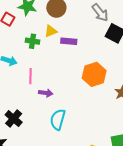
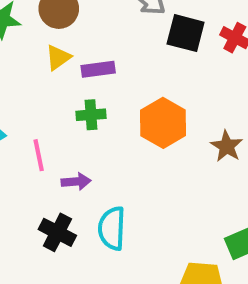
green cross: (32, 41) -> (91, 115), moved
black cross: (14, 119) -> (57, 232), moved

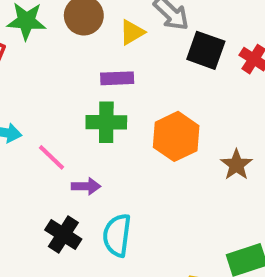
yellow triangle: (58, 57) -> (132, 32), moved
green cross: (91, 115) -> (106, 122), size x1.4
pink line: (39, 155) -> (52, 157), turned -40

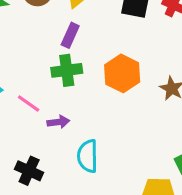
purple rectangle: (117, 78) -> (70, 35), turned -55
black cross: (63, 235) -> (29, 171), moved

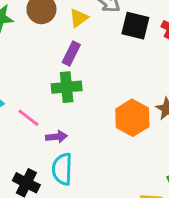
orange hexagon: (122, 73) -> (132, 118), moved
cyan semicircle: (88, 156) -> (62, 169), moved

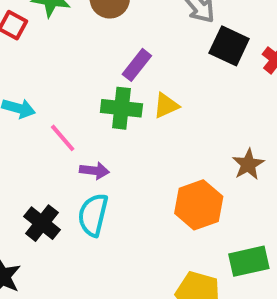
yellow triangle: (79, 18) -> (166, 106), moved
orange hexagon: (132, 118) -> (199, 205), moved

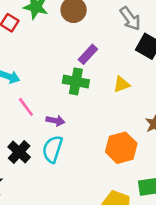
yellow triangle: (166, 106) -> (122, 84), moved
pink line: (63, 138) -> (26, 107), moved

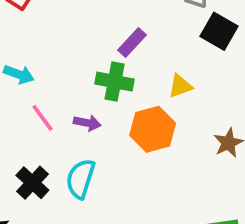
purple arrow: (55, 121) -> (87, 123), moved
orange hexagon: (121, 148) -> (153, 129), moved

